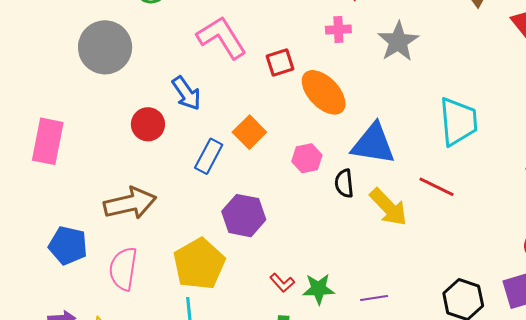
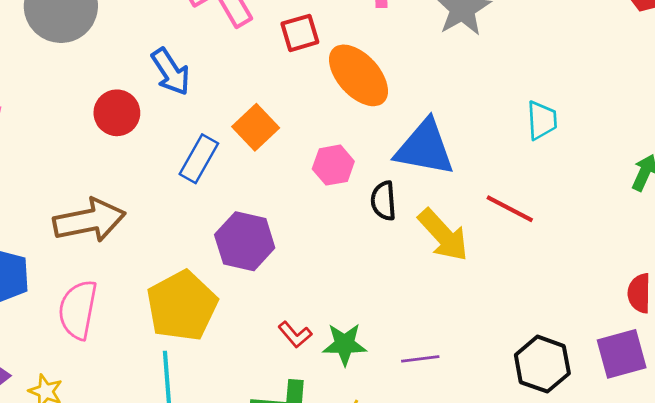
cyan trapezoid: (458, 122) -> (542, 120), size x0.6

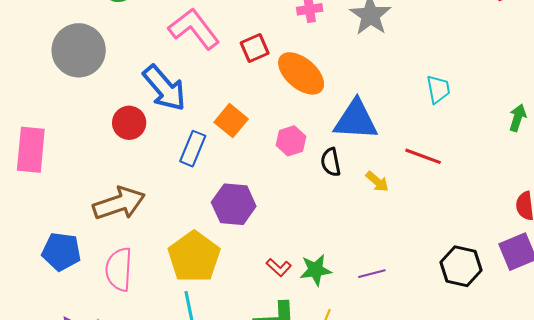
blue arrow: (171, 72) -> (164, 88), size x1.4
yellow arrow: (443, 235) -> (377, 182), size x0.6

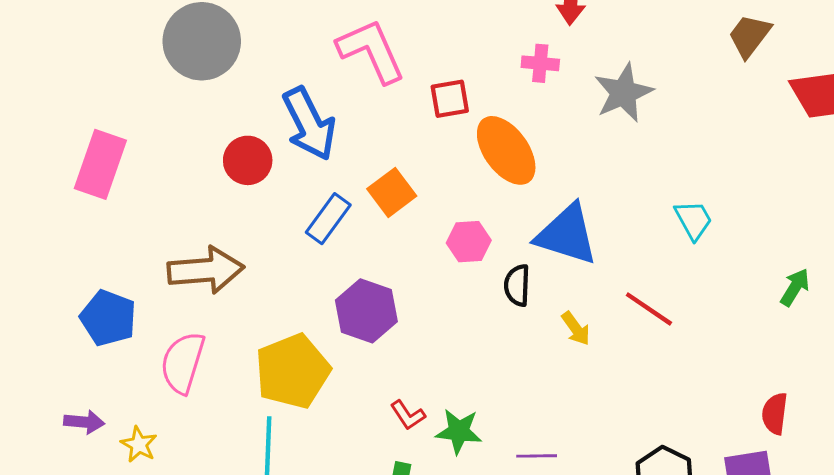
cyan trapezoid: (438, 89) -> (693, 220), turned -32

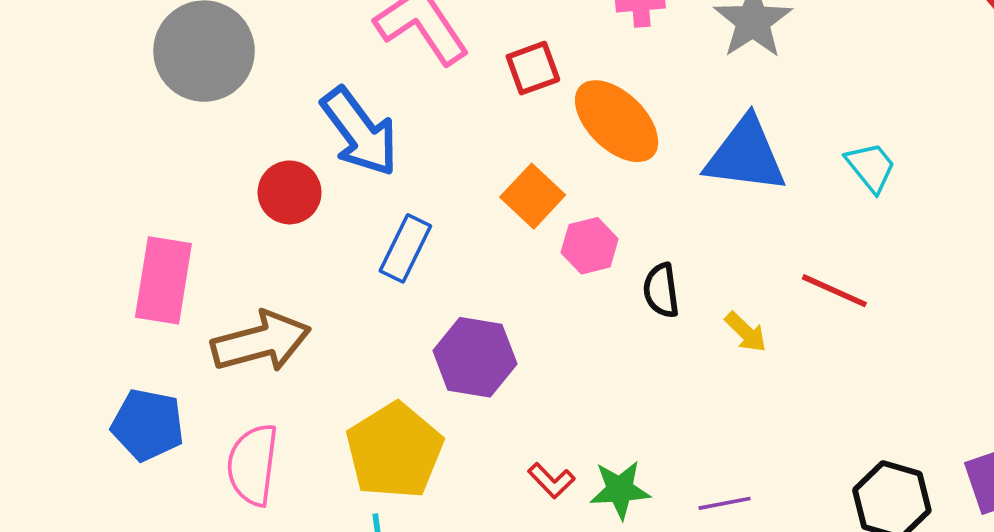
pink rectangle: (100, 164) -> (163, 280), moved
orange square: (392, 192) -> (533, 196), moved
blue triangle: (567, 235) -> (746, 155), moved

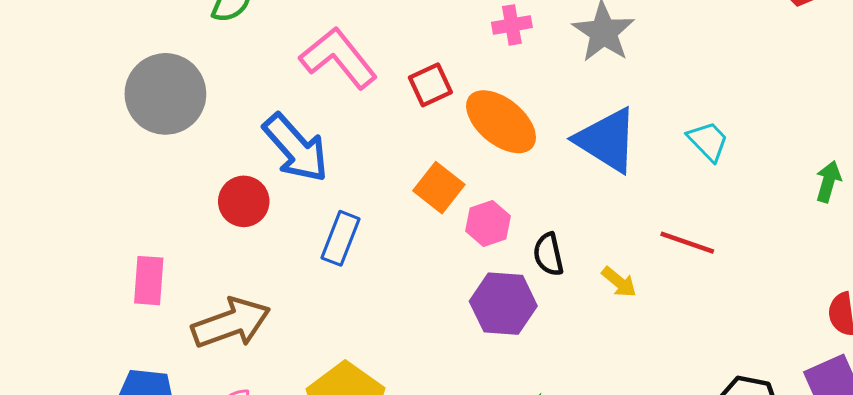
blue triangle: (746, 155) -> (607, 140), turned 30
pink rectangle: (163, 280) -> (149, 281), size x0.7
purple hexagon: (475, 357) -> (503, 304), moved

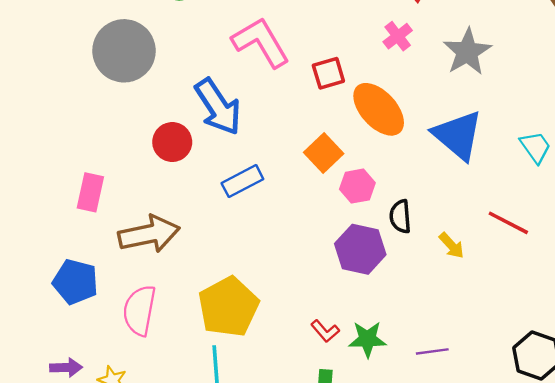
pink cross: (512, 25) -> (398, 36), turned -36
blue rectangle: (340, 238) -> (242, 181), turned 33

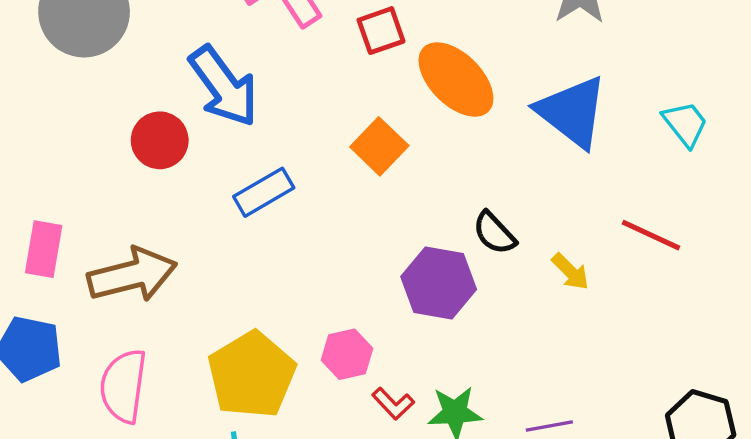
pink hexagon: (357, 186) -> (347, 354), moved
pink rectangle: (90, 192) -> (44, 249), moved
black semicircle: (400, 216) -> (494, 233), turned -36

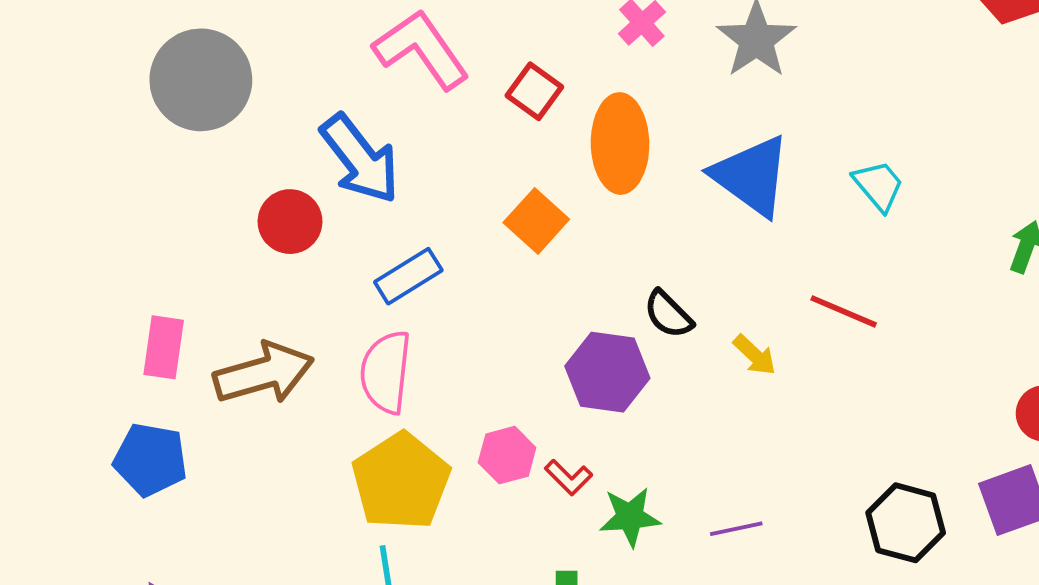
red square: (381, 31) -> (534, 91), turned -33
orange ellipse: (456, 79) -> (620, 144), turned 46
pink semicircle: (123, 386) -> (386, 372), moved
red L-shape: (393, 404) -> (569, 477), moved

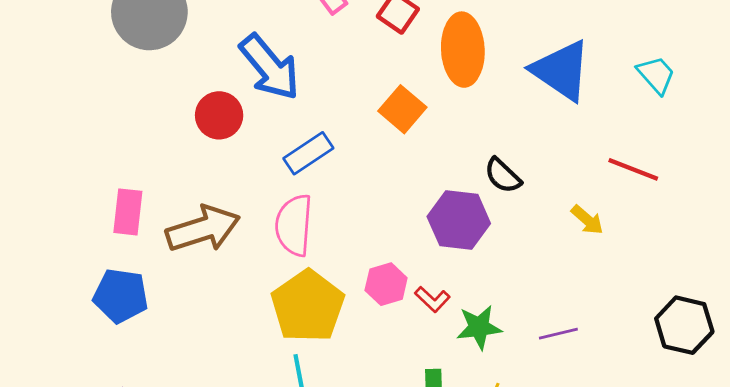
yellow arrow: (755, 355) -> (587, 220), moved

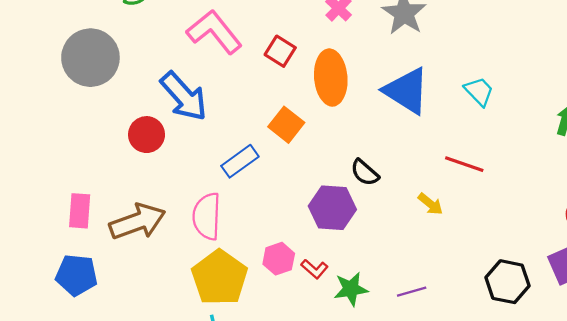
blue rectangle: (308, 153) -> (240, 161), moved

